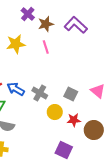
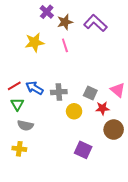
gray cross: (40, 93) -> (59, 92), turned -35
red star: (74, 120) -> (102, 108), moved

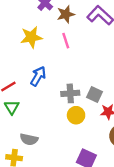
blue arrow: (34, 88) -> (38, 76), moved, turned 90
gray cross: (59, 92) -> (70, 93), moved
gray semicircle: (25, 125) -> (29, 139), moved

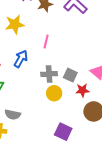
pink line: (66, 41) -> (46, 42), moved, turned 32

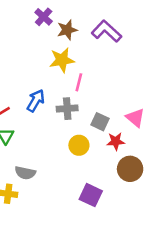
yellow star: (15, 24) -> (62, 60), moved
pink line: (46, 42) -> (79, 82), moved
gray cross: (49, 74) -> (67, 109), moved

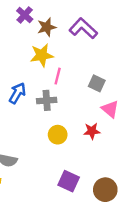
gray square: (100, 122) -> (97, 83), moved
brown circle: (130, 169) -> (105, 190), moved

